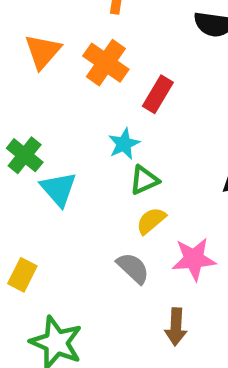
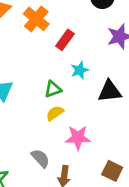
cyan star: (124, 144) -> (80, 70), moved
gray semicircle: (133, 268) -> (40, 158), moved

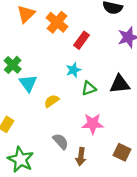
cyan star: (80, 70) -> (73, 70), moved
green triangle: (53, 89) -> (89, 88), moved
yellow semicircle: (55, 113) -> (52, 101), moved

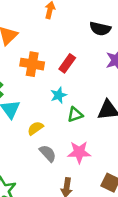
orange cross: (57, 22) -> (32, 64), moved, turned -30
gray semicircle: (61, 141) -> (48, 153), moved

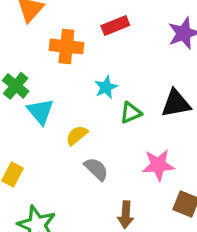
red rectangle: (67, 63) -> (115, 25), moved, turned 36
pink star: (79, 152) -> (158, 165), moved

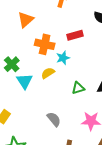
cyan star: (106, 87) -> (63, 58), moved
yellow semicircle: (77, 135) -> (48, 73), moved

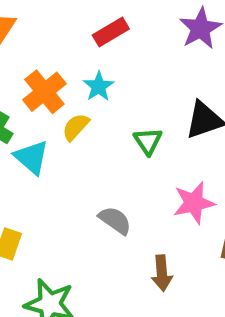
orange cross: (45, 44) -> (44, 92), moved, turned -36
green triangle: (78, 88) -> (148, 141), turned -32

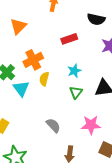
cyan star: (99, 86) -> (74, 71), moved
yellow semicircle: (76, 127) -> (44, 79), turned -40

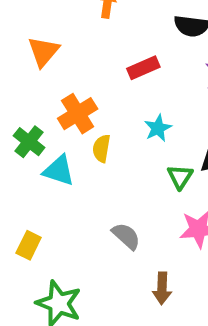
cyan triangle: (21, 89) -> (59, 171), turned -30
green triangle: (76, 92) -> (180, 177), moved

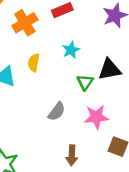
orange cross: (78, 114) -> (25, 23), moved
gray semicircle: (126, 236) -> (57, 112), moved, turned 84

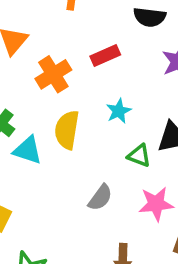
yellow semicircle: (34, 63) -> (67, 130), size x1.5
green triangle: (85, 82) -> (139, 156), turned -42

